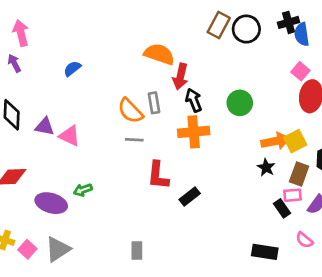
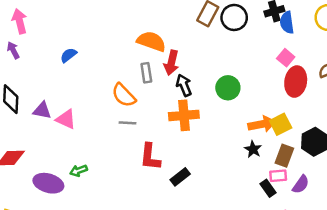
gray rectangle: (154, 103) -> (146, 73), moved

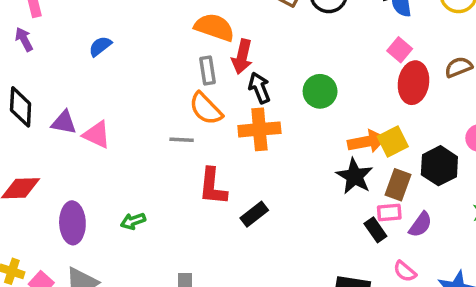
orange semicircle: (124, 95) -> (206, 109), moved
black star: (253, 149) -> (355, 176), size x1.5
green arrow: (79, 171) -> (133, 221), moved
purple ellipse: (48, 183) -> (72, 223), turned 72

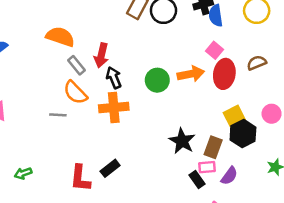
orange semicircle: (214, 27) -> (60, 37), moved
gray rectangle: (207, 71) -> (77, 65), turned -30
orange arrow: (367, 142) -> (191, 74), moved
yellow square: (393, 142) -> (234, 116), moved
red L-shape: (213, 187) -> (80, 178), moved

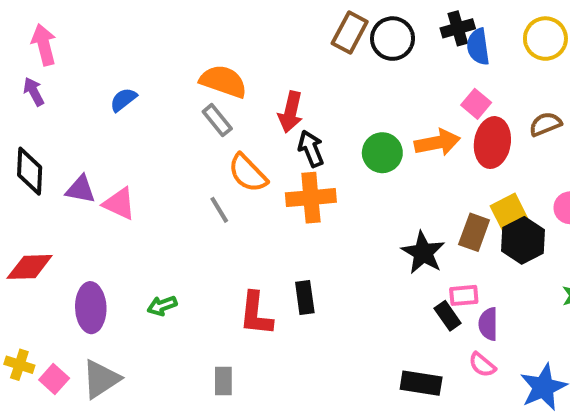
gray rectangle: (77, 65) -> (217, 120), moved
gray line: (58, 115) -> (219, 210), turned 56
brown rectangle: (213, 147) -> (474, 232), moved
black rectangle: (110, 168) -> (305, 297), turned -60
purple semicircle: (229, 176) -> (488, 324), moved, turned 144

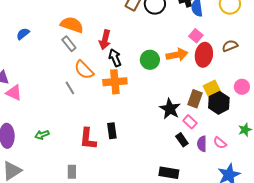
pink triangle: (119, 204) -> (14, 93), moved
pink rectangle: (464, 295) -> (190, 122), moved, turned 48
pink semicircle: (482, 365) -> (220, 143), moved

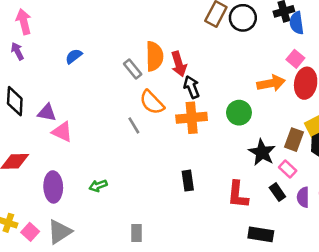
orange semicircle: (72, 25) -> (154, 56), moved, turned 70
red arrow: (105, 40) -> (179, 64), turned -30
green circle: (150, 60) -> (239, 113), moved
red L-shape: (88, 139) -> (238, 195), moved

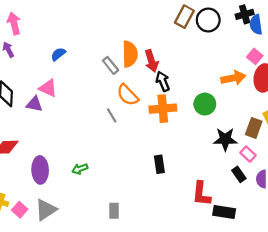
pink triangle: (62, 132) -> (48, 88), moved
black star: (262, 152) -> (225, 139), turned -30
red L-shape: (238, 195) -> (201, 194), moved

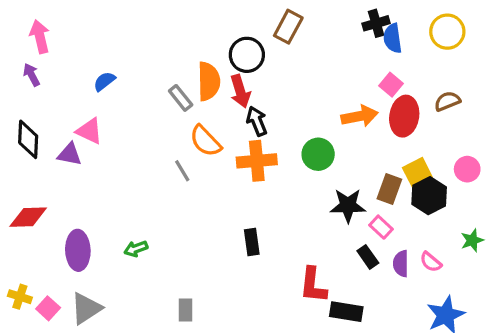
black circle: (208, 20) -> (247, 55), moved

